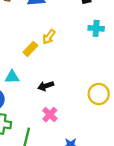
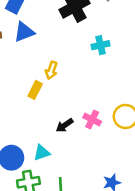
cyan triangle: (12, 77) -> (42, 153), moved
pink cross: (50, 115) -> (92, 119), moved

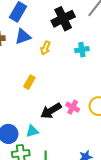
yellow arrow: (51, 70) -> (45, 48), moved
black arrow: (64, 125) -> (51, 111), size x1.5

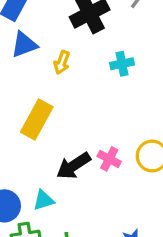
yellow rectangle: (29, 82) -> (37, 119), size x1.6

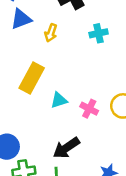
black arrow: (74, 166) -> (66, 148), moved
cyan triangle: (44, 200) -> (59, 100), moved

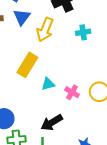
blue triangle: (21, 19) -> (22, 17), turned -36
yellow arrow: (51, 33) -> (45, 30), size x1.6

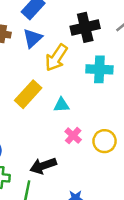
cyan cross: (83, 32) -> (99, 69), size x1.5
cyan triangle: (48, 84) -> (61, 105), moved

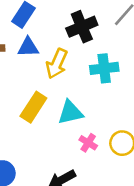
blue triangle: (32, 38) -> (28, 47), turned 50
cyan triangle: (61, 105) -> (70, 113), size x1.5

